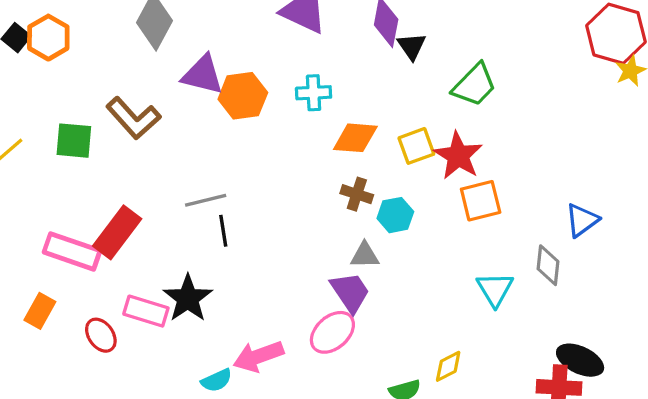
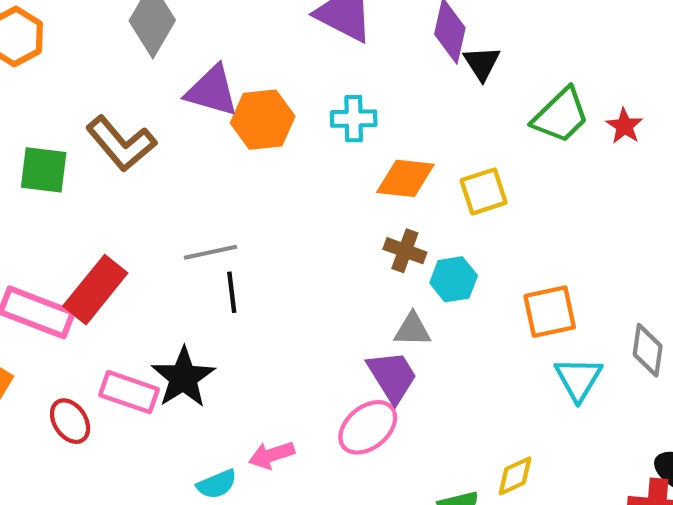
red star: (458, 156) -> (624, 126), moved, size x0.6
orange square: (481, 201) -> (550, 312), moved
pink arrow: (258, 356) -> (272, 455), size x0.7

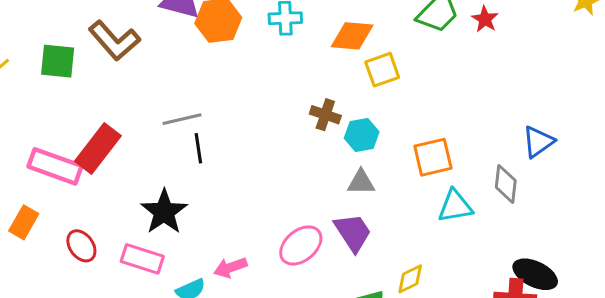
orange diamond: (405, 178) -> (352, 36), moved
gray triangle: (413, 330) -> (361, 182), moved
purple trapezoid: (392, 376) -> (353, 232), moved
cyan triangle: (578, 379) -> (455, 206), turned 51
pink rectangle: (129, 392) -> (142, 259), moved

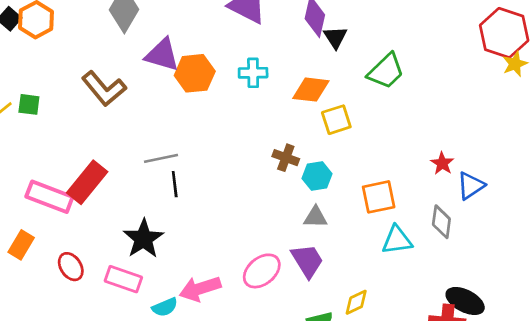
red star: (485, 19) -> (442, 163), moved
green square: (58, 61) -> (29, 104), moved, size x0.7
pink arrow: (230, 267) -> (200, 289), size x1.4

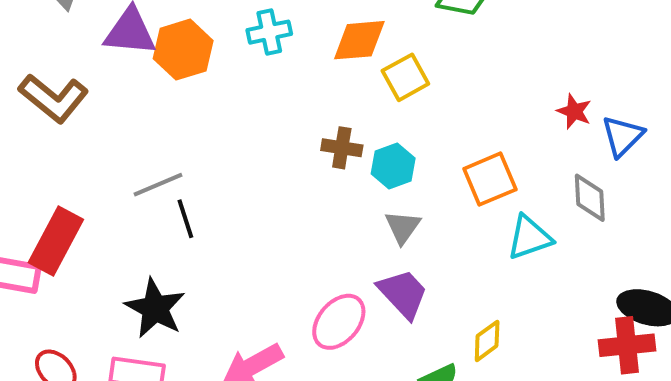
gray triangle: (315, 217) -> (403, 227), turned -45

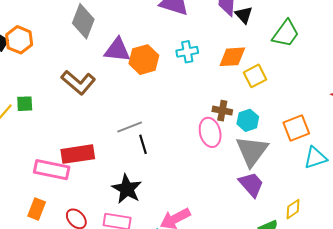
gray triangle: (403, 227) -> (252, 151), size x1.8
red rectangle: (56, 241) -> (78, 154), turned 52
pink ellipse: (339, 322) -> (210, 132), moved, turned -56

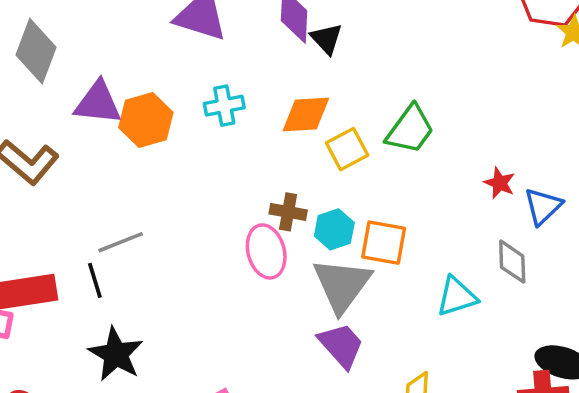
green trapezoid: (286, 34) -> (410, 129), moved
orange square: (296, 128) -> (384, 243), moved, turned 32
black line: (143, 144) -> (95, 280), moved

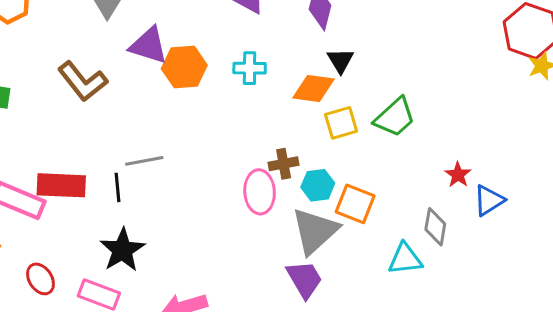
black triangle: (326, 39) -> (340, 61), moved
brown cross: (288, 212) -> (284, 164), turned -32
gray diamond: (512, 262) -> (435, 227), moved

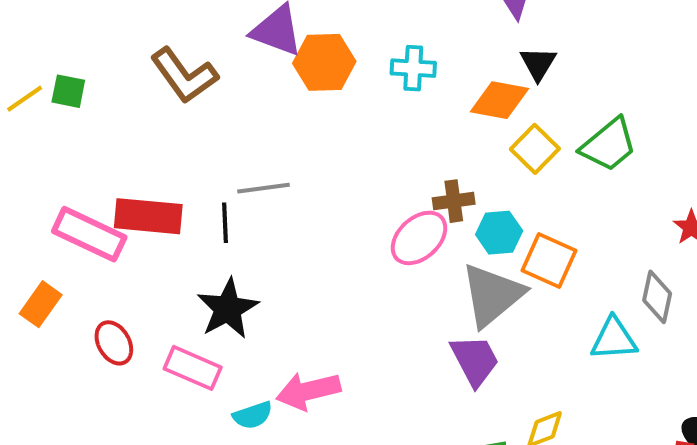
yellow square: (341, 123) -> (535, 149), turned -32
pink ellipse: (260, 192) -> (419, 238), turned 48

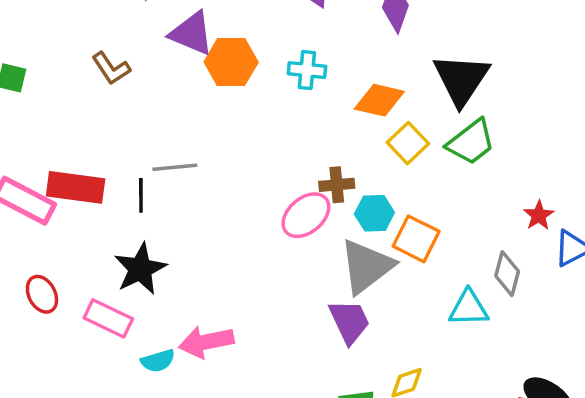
black triangle: (538, 64) -> (461, 79), moved, size x1.8
brown L-shape: (184, 75) -> (111, 68), size x0.7

